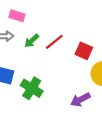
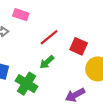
pink rectangle: (17, 16) -> (21, 15), moved
green arrow: (32, 41) -> (47, 62), moved

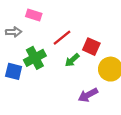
green arrow: (47, 62) -> (72, 60), moved
green cross: (27, 84) -> (35, 58), moved, turned 30

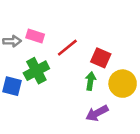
pink rectangle: (34, 15) -> (35, 36), moved
green arrow: (72, 60) -> (90, 81), moved, turned 140

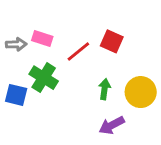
red square: (101, 58) -> (112, 41), moved
green cross: (36, 71) -> (44, 78), turned -30

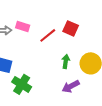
green cross: (44, 78) -> (22, 84), moved

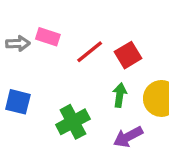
red square: (71, 28) -> (128, 55), moved, turned 35
green cross: (22, 84) -> (73, 122), moved, turned 30

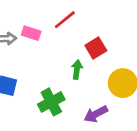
red line: (90, 52) -> (65, 20), moved
green arrow: (120, 95) -> (77, 70), moved

